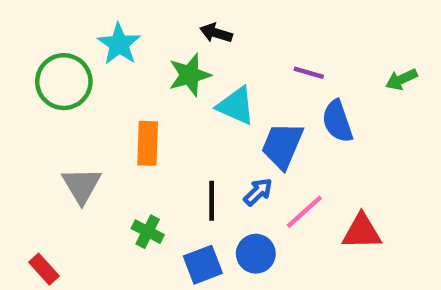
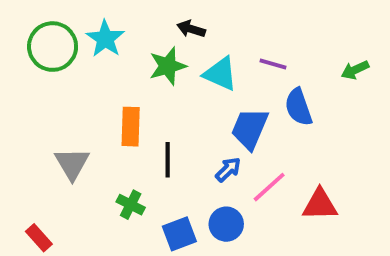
green circle: (64, 82) -> (53, 47), moved
cyan triangle: (236, 106) -> (220, 74), moved
black line: (212, 201) -> (168, 160), moved

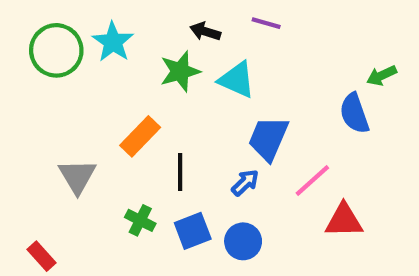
purple line: (273, 64) -> (266, 23), moved
blue semicircle: (298, 107) -> (354, 113), moved
orange rectangle: (131, 127) -> (140, 136), turned 42
pink line: (269, 187) -> (312, 181), moved
blue square: (179, 234) -> (193, 231), moved

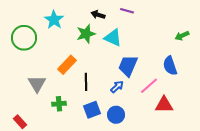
green circle: (56, 50) -> (24, 38), moved
blue semicircle: (354, 113) -> (170, 66), moved
green cross: (140, 220) -> (59, 104), moved, turned -32

